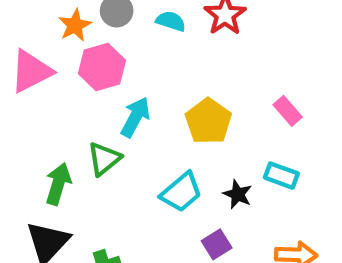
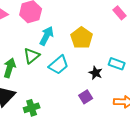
pink rectangle: (288, 111) -> (120, 13), moved
cyan trapezoid: (181, 192) -> (59, 65), moved

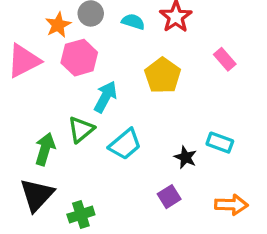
yellow pentagon: (82, 38) -> (163, 76), moved

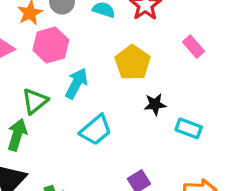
green triangle: (81, 130) -> (35, 101), moved
black star: (186, 157) -> (155, 104), moved, turned -30

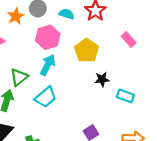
pink hexagon: (51, 45) -> (48, 37), moved
cyan trapezoid: (96, 130) -> (46, 97), moved

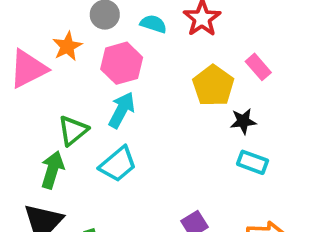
orange star: (16, 16) -> (67, 46), moved
yellow pentagon: (87, 51) -> (213, 86), moved
black star: (102, 79) -> (243, 121), moved

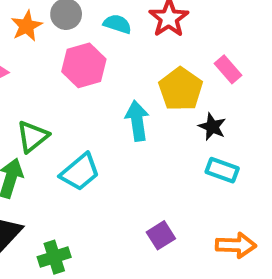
orange star: (67, 46) -> (27, 26), moved
cyan arrow: (122, 110) -> (137, 121), moved, turned -36
black star: (243, 121) -> (212, 127), turned 30

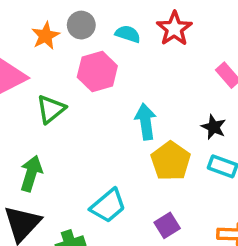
yellow pentagon: (181, 89) -> (171, 161), moved
green triangle: (32, 137) -> (51, 109), moved
cyan trapezoid: (80, 172) -> (108, 206), moved

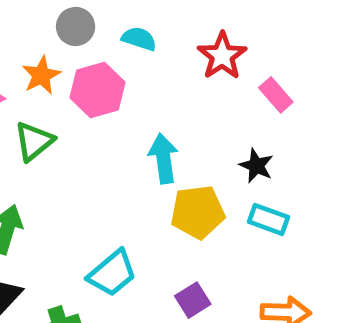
red star: (174, 29) -> (222, 56), moved
orange star: (45, 36) -> (41, 75), moved
yellow pentagon: (171, 161) -> (198, 212), turned 30

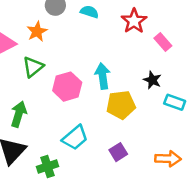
pink hexagon: (98, 90) -> (67, 87), moved
cyan rectangle: (268, 219) -> (175, 102), moved

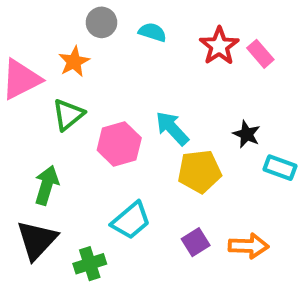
pink rectangle: (163, 42) -> (260, 54), moved
cyan arrow: (103, 76) -> (172, 128), turned -35
orange arrow: (168, 159) -> (249, 246), moved

